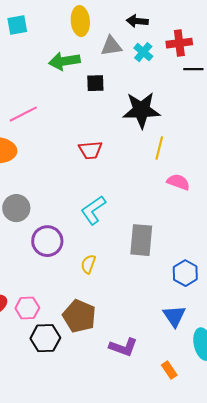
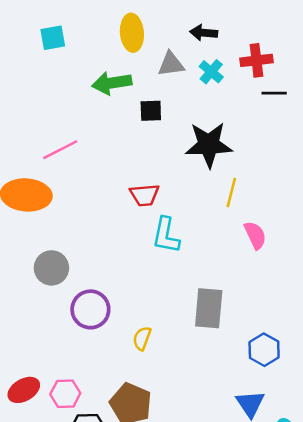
pink semicircle: (178, 182) -> (255, 235), turned 45
cyan L-shape: (93, 210) -> (166, 235), moved, turned -44

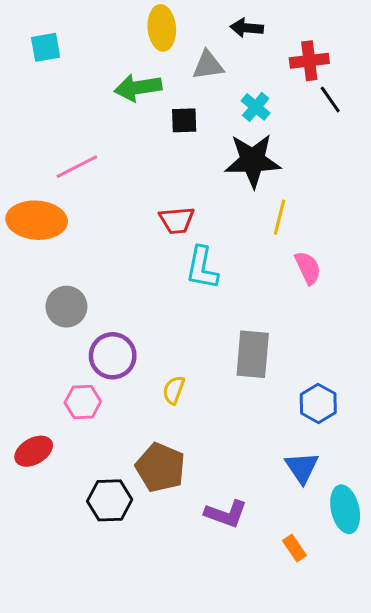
cyan square: (53, 38) -> (46, 47), moved
cyan cross: (211, 72) -> (256, 107), moved
black line: (274, 93) -> (330, 99), turned 55
pink hexagon: (65, 394) -> (83, 402), moved

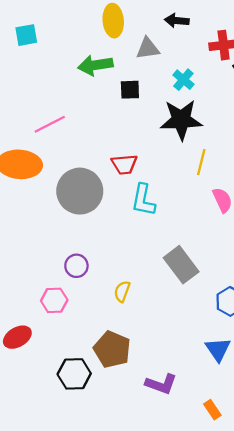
gray circle: (66, 307) -> (80, 191), moved, size x1.5
gray rectangle: (253, 354) -> (181, 265), turned -42
purple circle: (113, 356) -> (76, 266), size x0.7

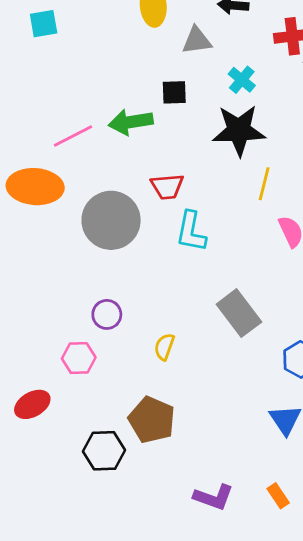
green arrow: (95, 65) -> (131, 122), moved
purple L-shape: (161, 384) -> (214, 497), moved

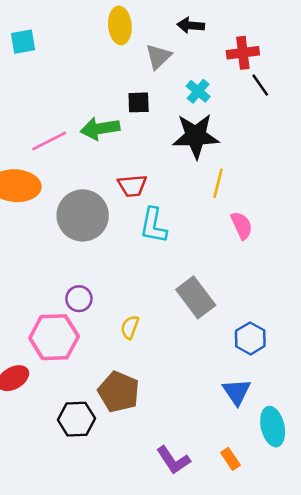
gray triangle: (197, 40) -> (158, 56), turned -36
pink hexagon: (79, 358) -> (54, 337), size x1.6
purple L-shape: (214, 497) -> (173, 460), turned 36

